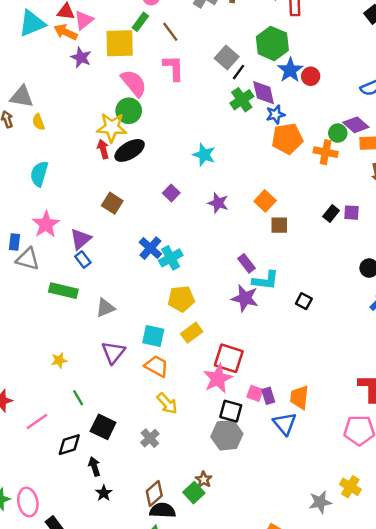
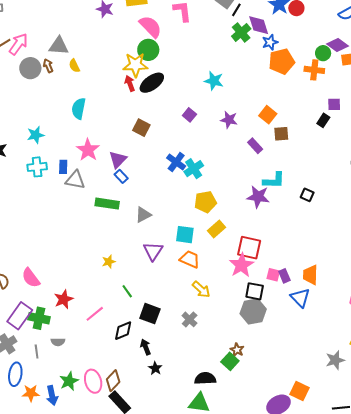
purple square: (352, 213) -> (334, 104), moved
purple rectangle: (246, 263) -> (255, 146), moved
brown diamond: (154, 493) -> (113, 381), moved

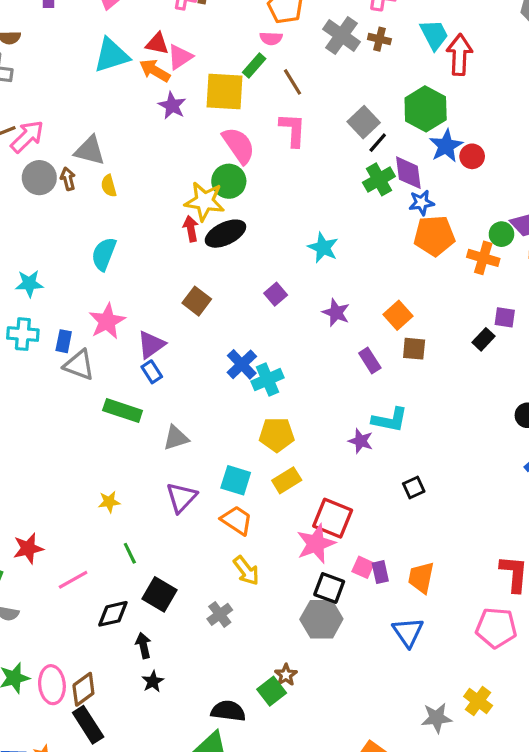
black square: (307, 195) -> (414, 488), moved, turned 32
purple star: (258, 197) -> (361, 441), size x0.7
blue triangle: (300, 298) -> (408, 632), moved

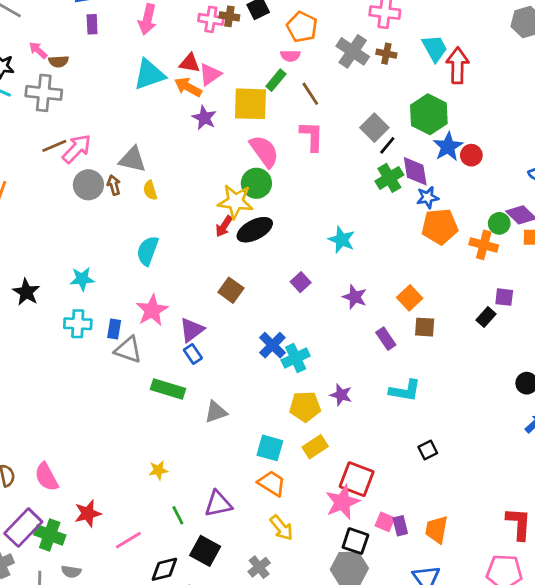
red arrow: (191, 229) -> (224, 226), turned -135
purple star: (361, 441) -> (341, 395), moved
purple triangle: (181, 497) -> (218, 504), moved, turned 36

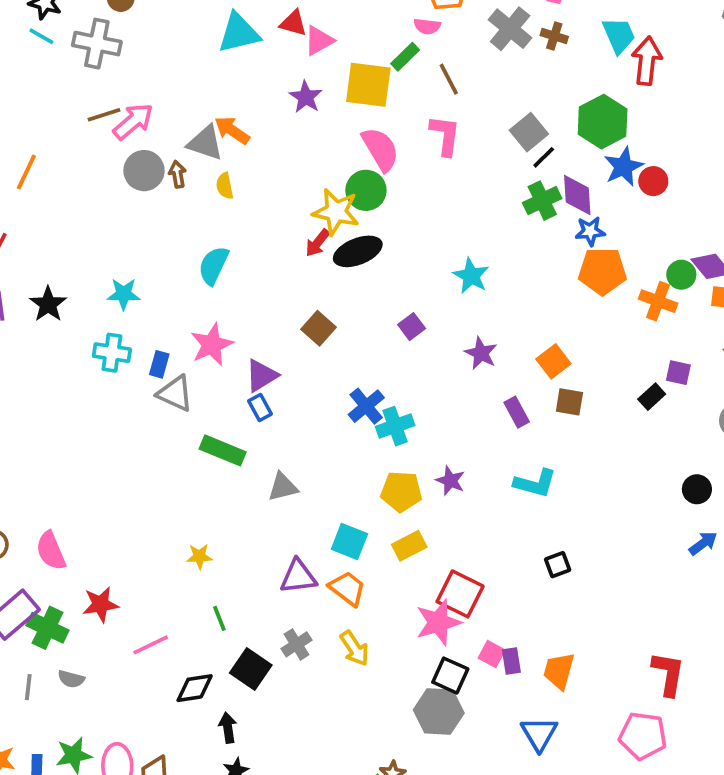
orange arrow: (188, 87) -> (232, 130), moved
purple triangle: (218, 504) -> (298, 577), moved
gray cross: (259, 567) -> (296, 644), moved

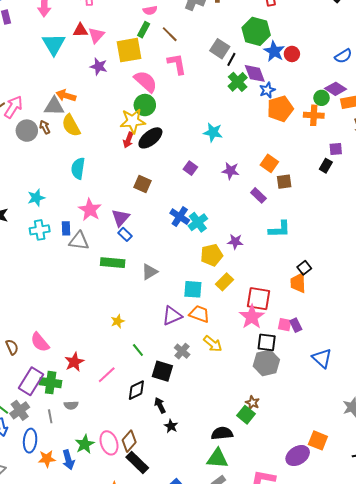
cyan triangle: (239, 33) -> (54, 44), turned -30
yellow semicircle: (225, 186) -> (71, 125), size x1.6
orange trapezoid: (559, 671) -> (298, 283), moved

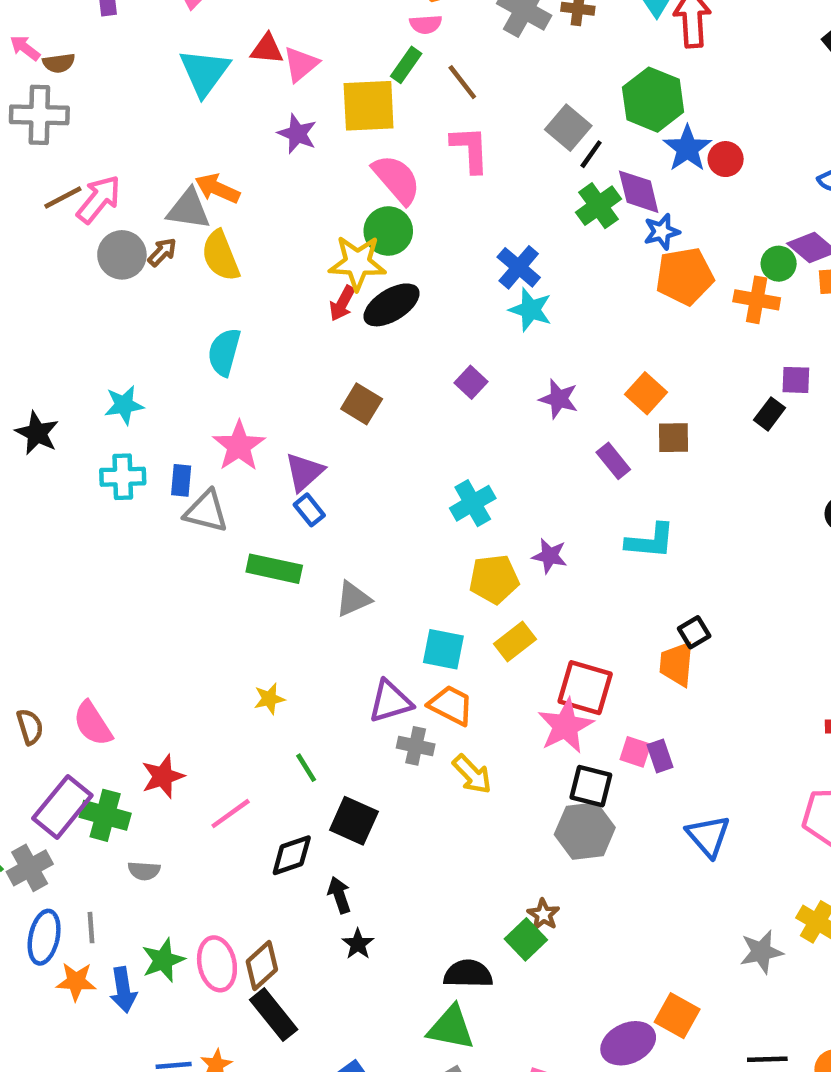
brown arrow: (45, 127) -> (162, 252), turned 64
blue cross: (180, 217) -> (519, 267), moved
gray cross: (182, 351) -> (416, 746), moved, turned -35
gray line: (50, 416) -> (91, 928), moved

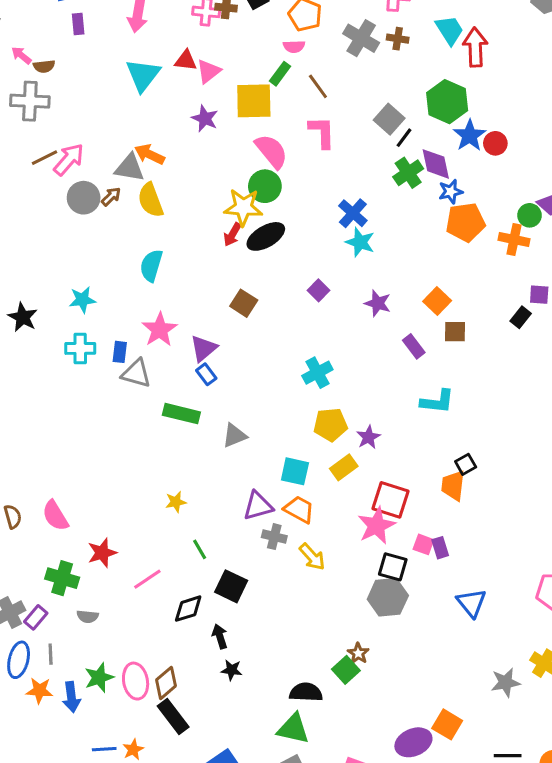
purple star: (550, 556) -> (368, 437), moved, turned 30
purple rectangle: (62, 807) -> (36, 617), moved, size x0.6
black star: (358, 944) -> (232, 670), turned -30

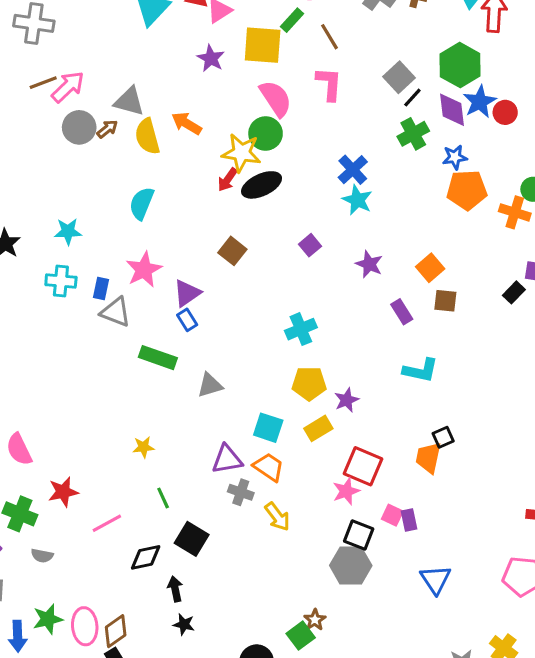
orange arrow: (150, 154) -> (186, 123), moved
purple diamond: (436, 164) -> (452, 110), moved
pink star: (376, 526) -> (346, 491), size x0.7

